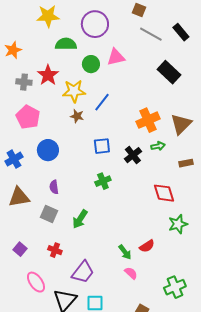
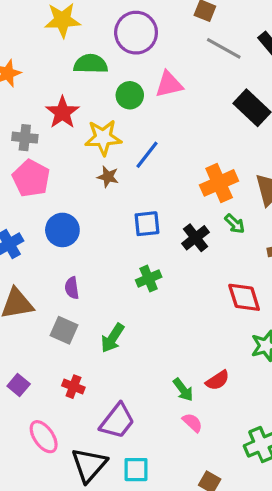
gray cross: (24, 82) -> (25, 138), moved
green arrow: (158, 146) -> (235, 224), turned 56

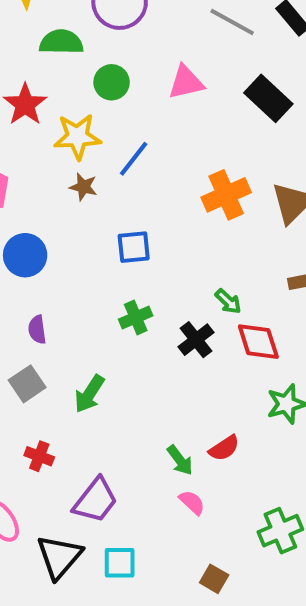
pink triangle: (169, 84) -> (186, 82), moved
green arrow: (235, 224) -> (228, 301), moved
black cross: (196, 238) -> (196, 340), moved
gray square: (64, 330) -> (27, 384), turned 32

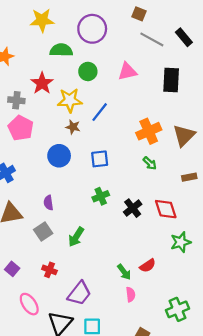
black rectangle: (268, 98) -> (171, 80), turned 50
blue circle: (25, 255) -> (59, 156), moved
green arrow: (228, 301) -> (150, 163), moved
pink semicircle: (192, 502) -> (131, 294), turned 40

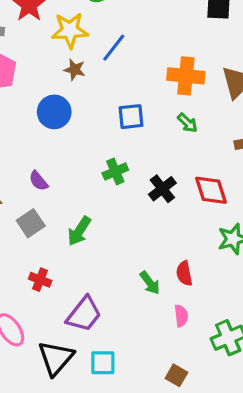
orange cross: (149, 131) -> (186, 76), turned 30
blue square: (100, 159) -> (131, 117), moved
purple semicircle: (48, 203) -> (39, 181), turned -32
red semicircle: (148, 266) -> (184, 273), turned 112
pink semicircle: (131, 294) -> (181, 316), moved

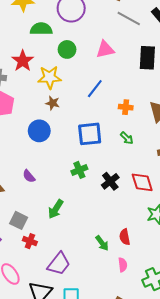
blue line: (114, 48) -> (95, 89), moved
orange cross: (186, 76) -> (126, 107), size x0.6
blue square: (131, 117) -> (90, 134), size x1.4
gray square: (31, 223) -> (19, 220), moved, turned -30

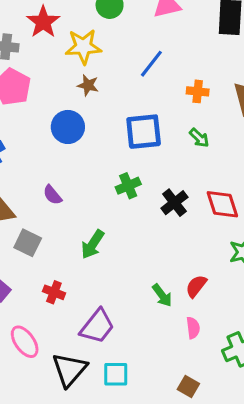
gray square: (19, 220) -> (28, 243), moved
red semicircle: (125, 237) -> (196, 286), turned 49

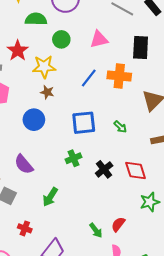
orange cross: (198, 91) -> (119, 76), moved, size x1.6
purple semicircle: (52, 195) -> (24, 164), size x1.5

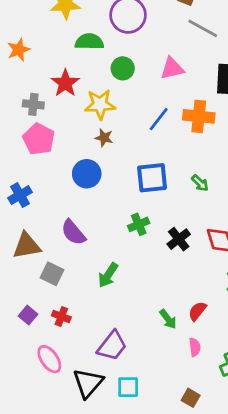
red cross: (25, 228) -> (61, 316), moved

